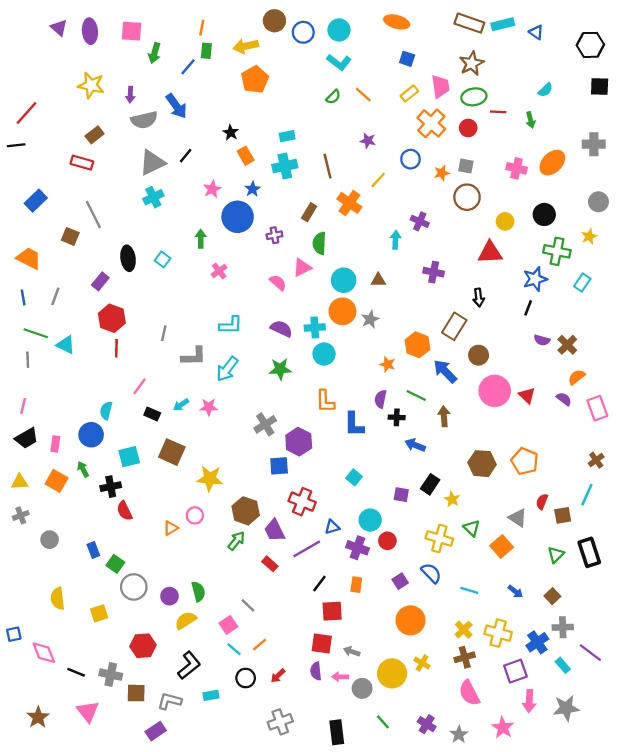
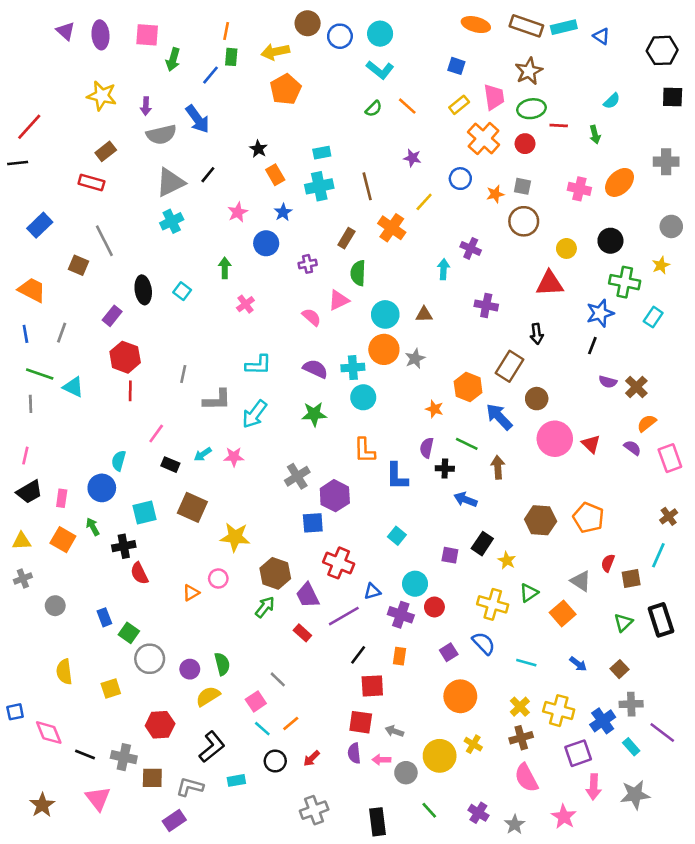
orange ellipse: (397, 22) -> (476, 25), moved
blue circle: (238, 217) -> (266, 243), size x0.7
green triangle: (472, 528) -> (529, 593), turned 42

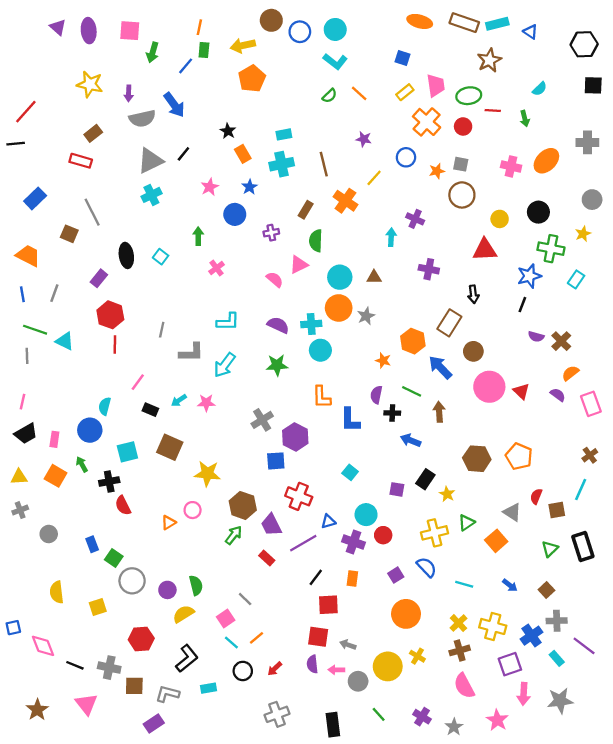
brown star: (529, 71) -> (489, 60), moved
yellow cross: (493, 604) -> (435, 533), turned -30

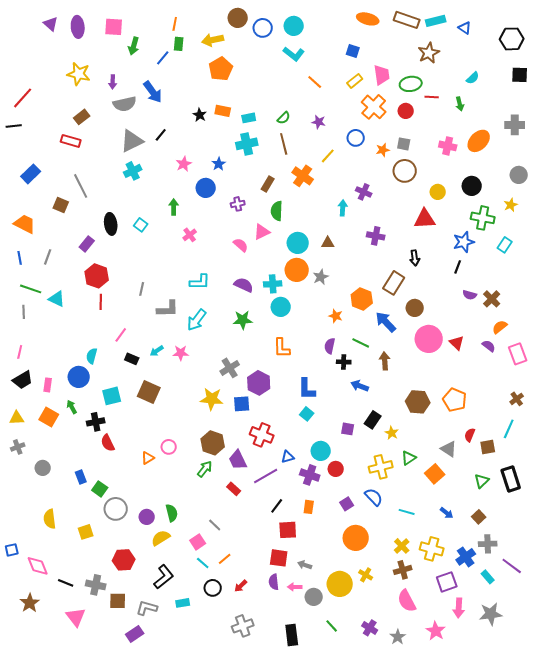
green semicircle: (330, 96) -> (284, 118), moved
orange rectangle: (243, 154) -> (223, 111), moved, turned -49
blue L-shape: (350, 420) -> (307, 389), moved
yellow star: (207, 474) -> (212, 399), moved
brown star: (37, 710) -> (30, 603), moved

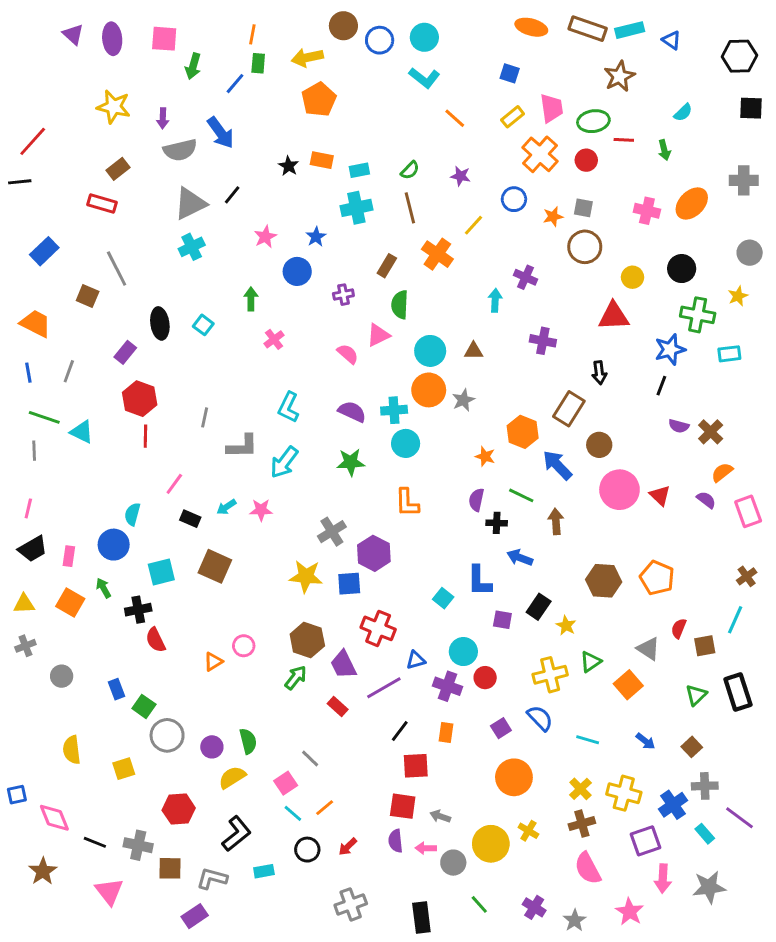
cyan rectangle: (505, 245) -> (729, 354), turned 49
cyan L-shape: (200, 282) -> (289, 407), turned 115
blue L-shape: (307, 389) -> (479, 581), moved

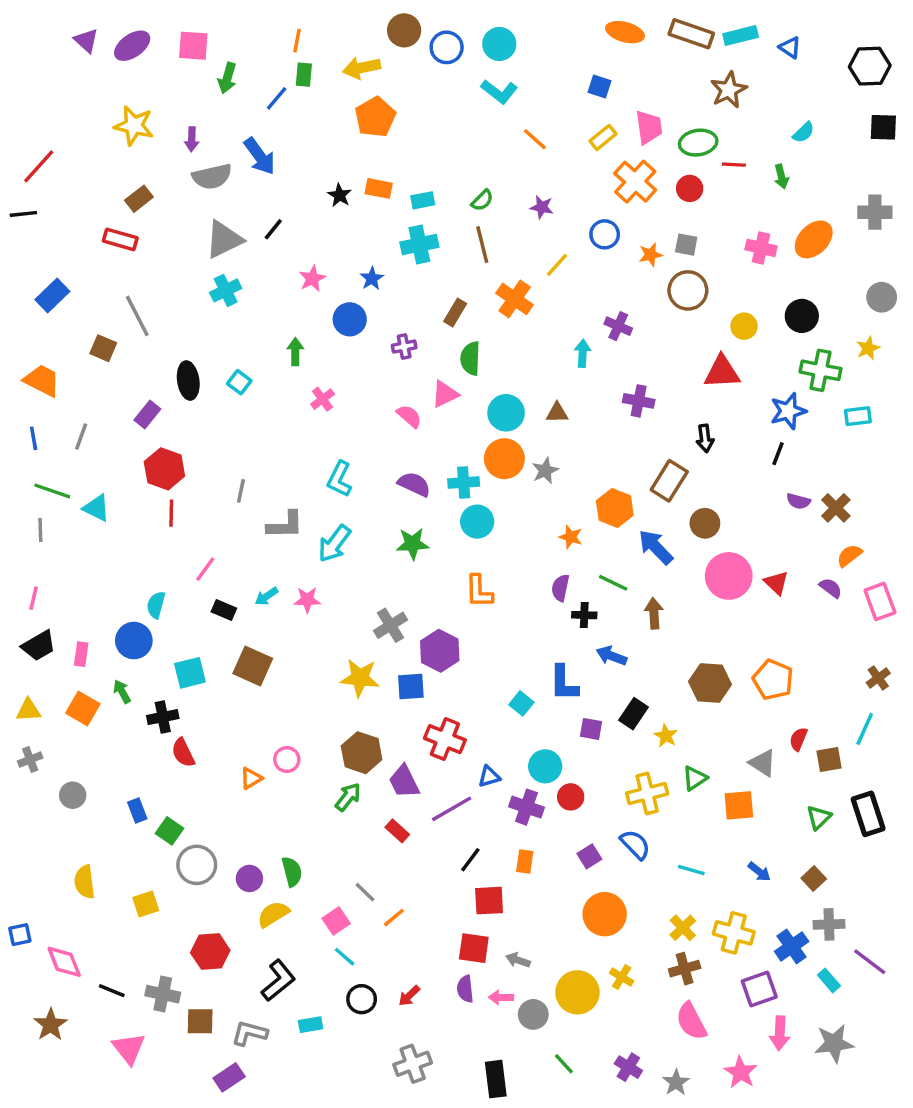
purple ellipse: (112, 39) -> (132, 46), turned 60
orange square: (628, 685) -> (739, 805), turned 36
orange line: (325, 808) -> (394, 918), moved

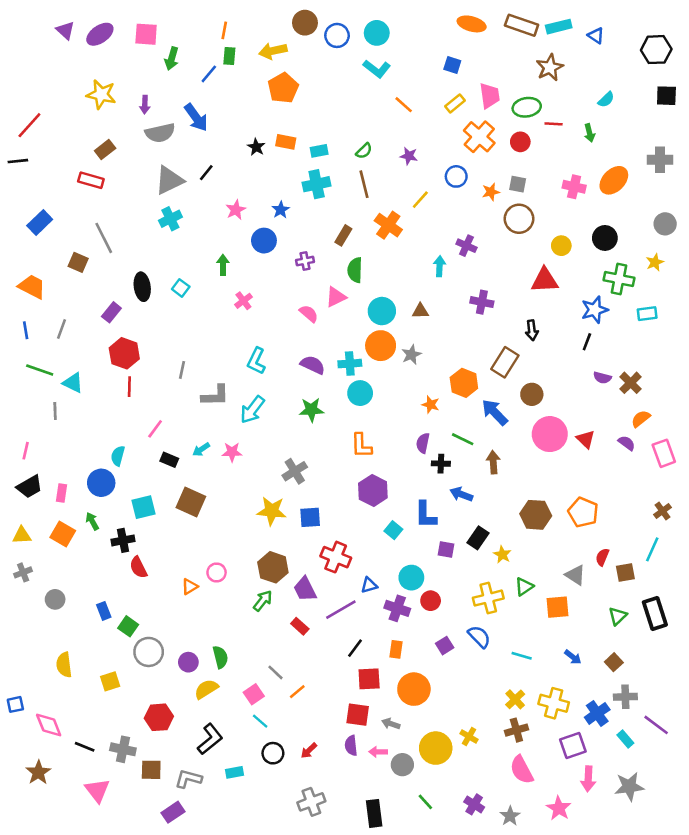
gray line: (40, 530) -> (55, 411), moved
purple hexagon: (440, 651) -> (373, 490), moved
orange circle: (605, 914) -> (414, 689), moved

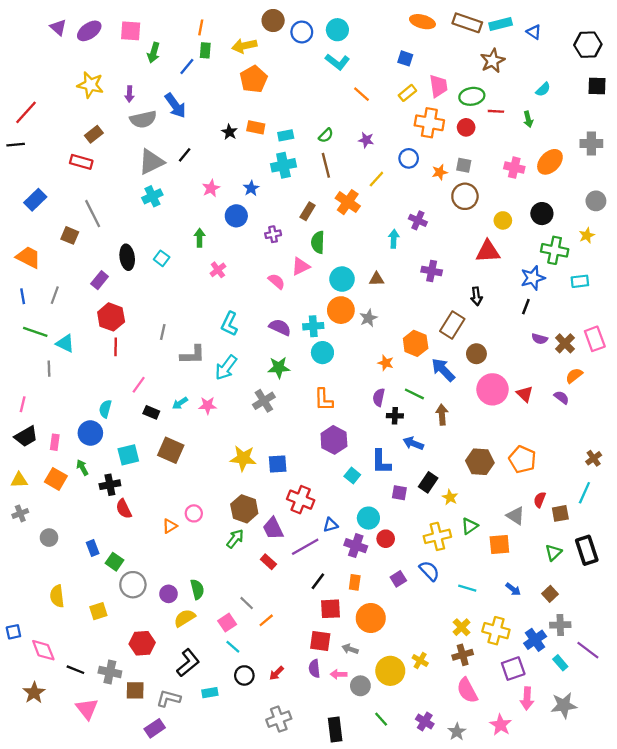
orange cross: (479, 137) -> (429, 123), turned -32
pink rectangle: (664, 453) -> (595, 339), moved
gray cross: (295, 471) -> (264, 401), moved

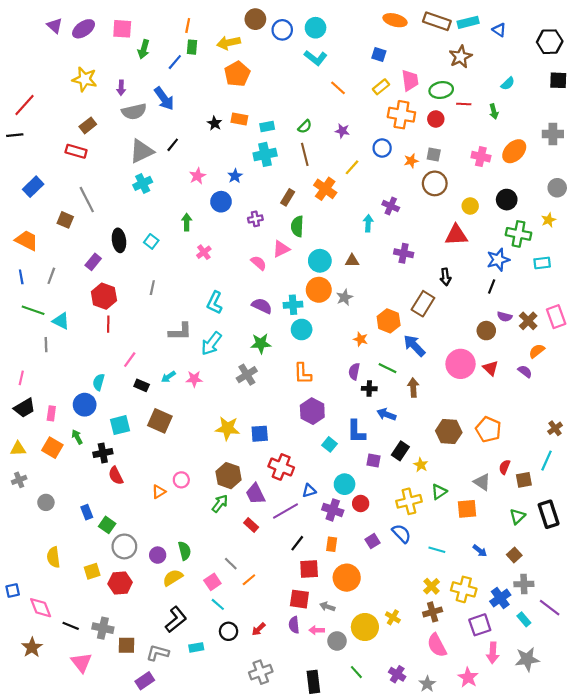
gray line: (163, 332) -> (152, 288), moved
brown circle: (476, 354) -> (486, 331), moved
red hexagon: (142, 643) -> (120, 583), moved

